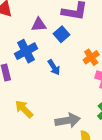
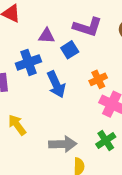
blue arrow: (54, 67) -> (56, 84), size x1.5

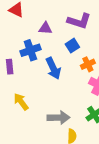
blue square: (70, 50) -> (72, 46), moved

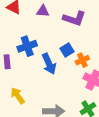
purple triangle: (45, 28) -> (43, 11), moved
blue square: (72, 46) -> (67, 50), moved

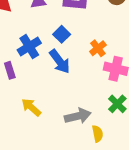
blue square: (67, 50) -> (62, 34), moved

